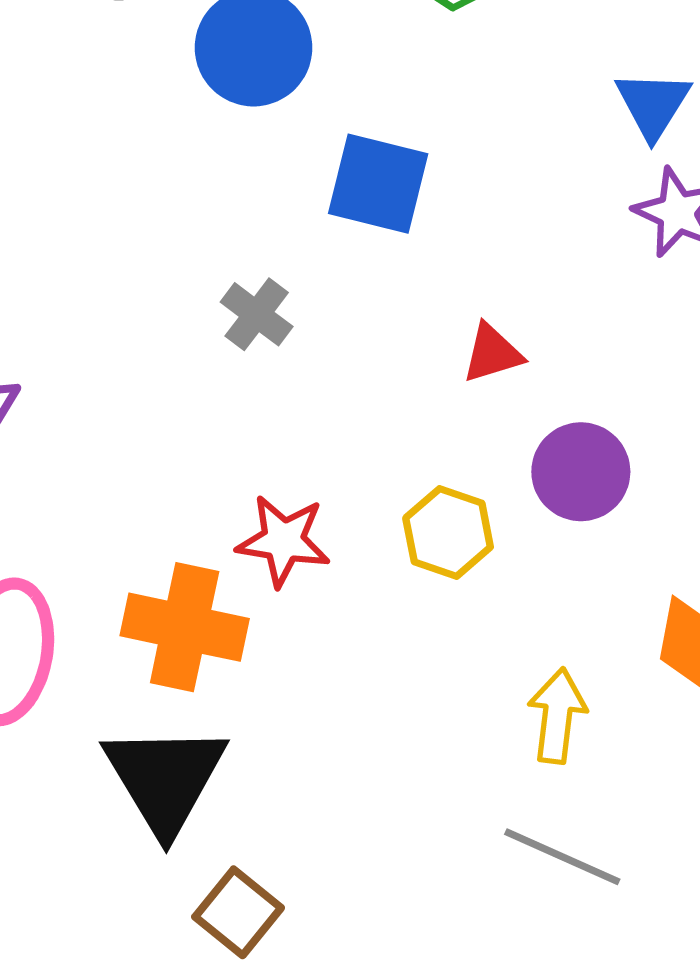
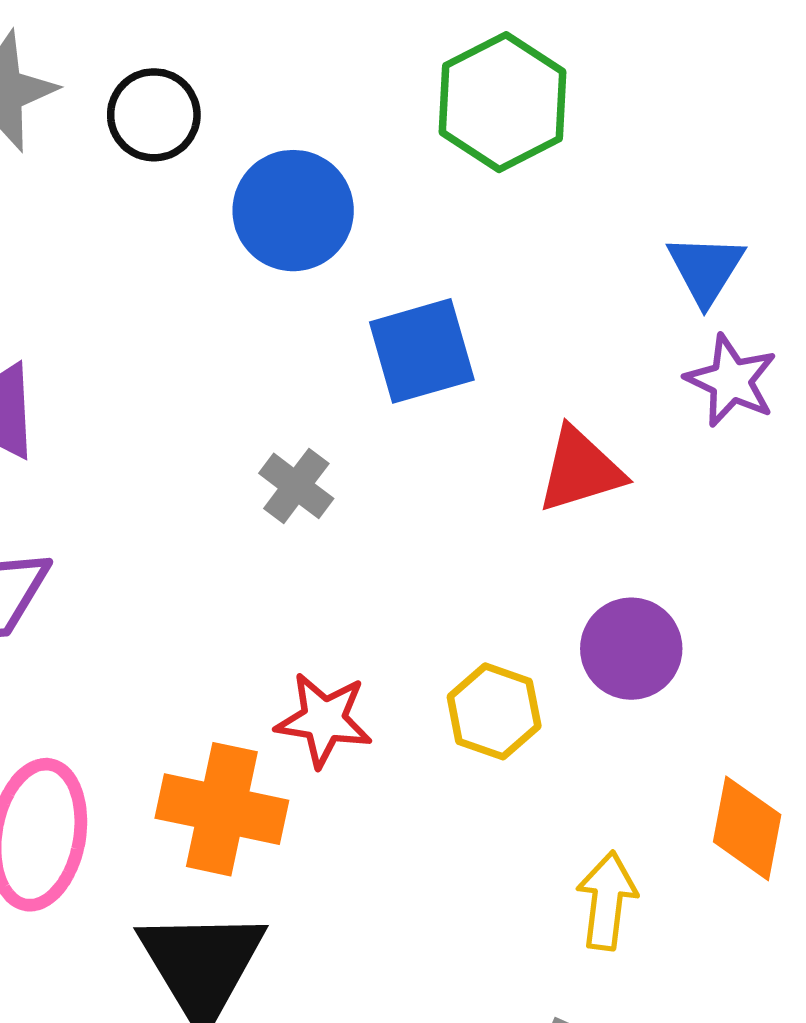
blue square: (378, 184) -> (422, 351), turned -30
red triangle: (492, 353) -> (580, 470), moved, size x1.4

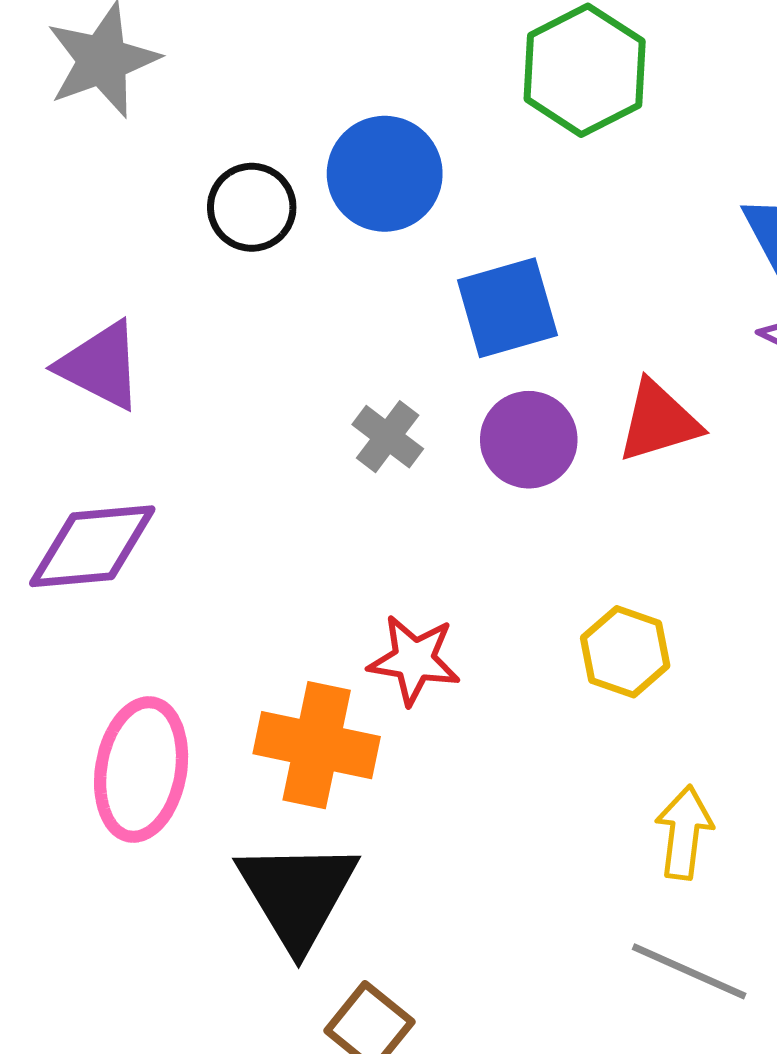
black circle: (154, 115) -> (252, 207), moved
purple circle: (631, 649) -> (529, 440), moved
yellow hexagon: (494, 711) -> (625, 652), moved

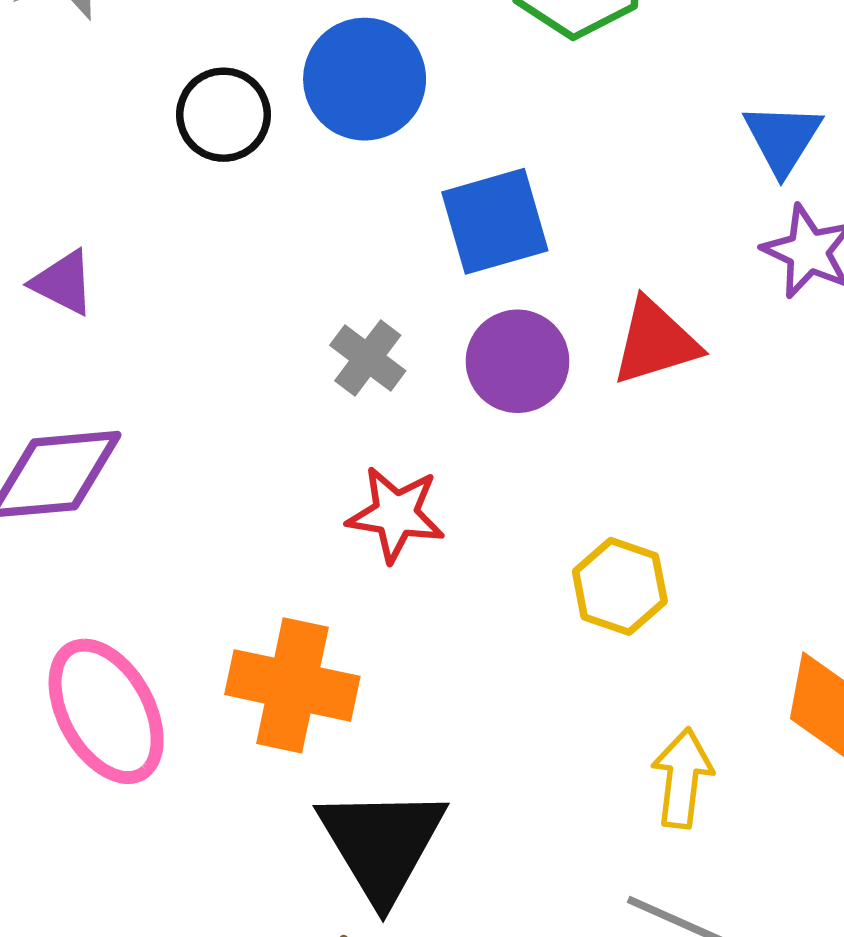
purple triangle: (100, 366) -> (63, 283), size x0.7
red star: (414, 660) -> (396, 514), moved
pink ellipse: (141, 770) -> (106, 711), turned -39
black triangle: (297, 894) -> (382, 844), moved

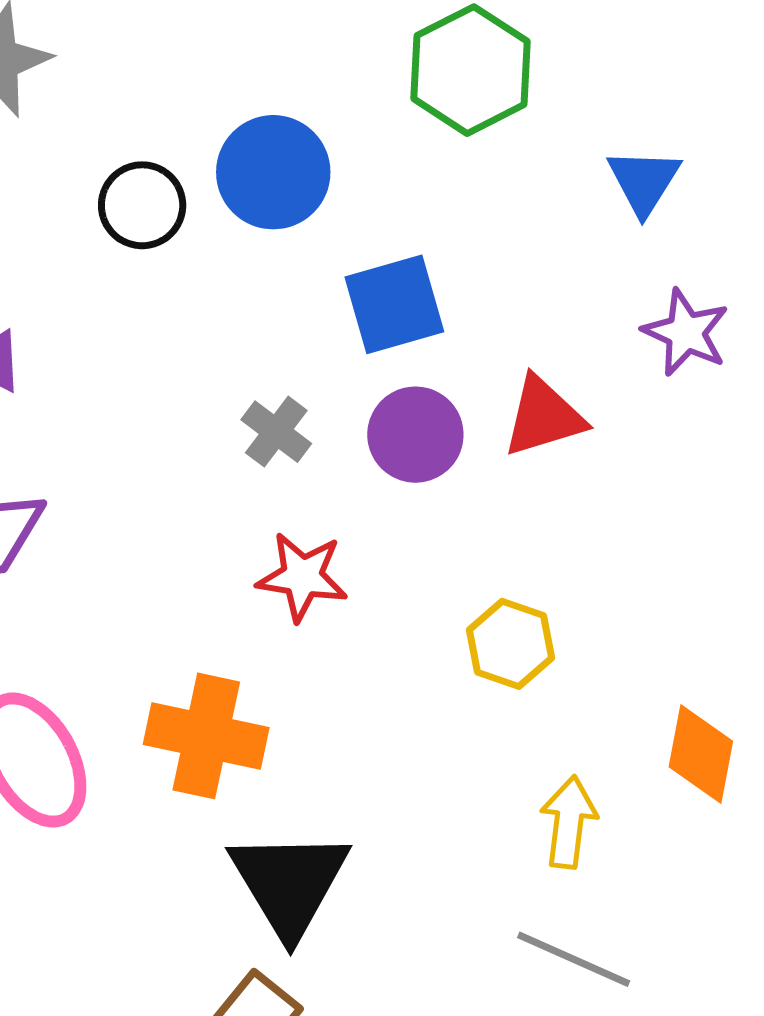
blue triangle: (782, 138) -> (644, 181), moved

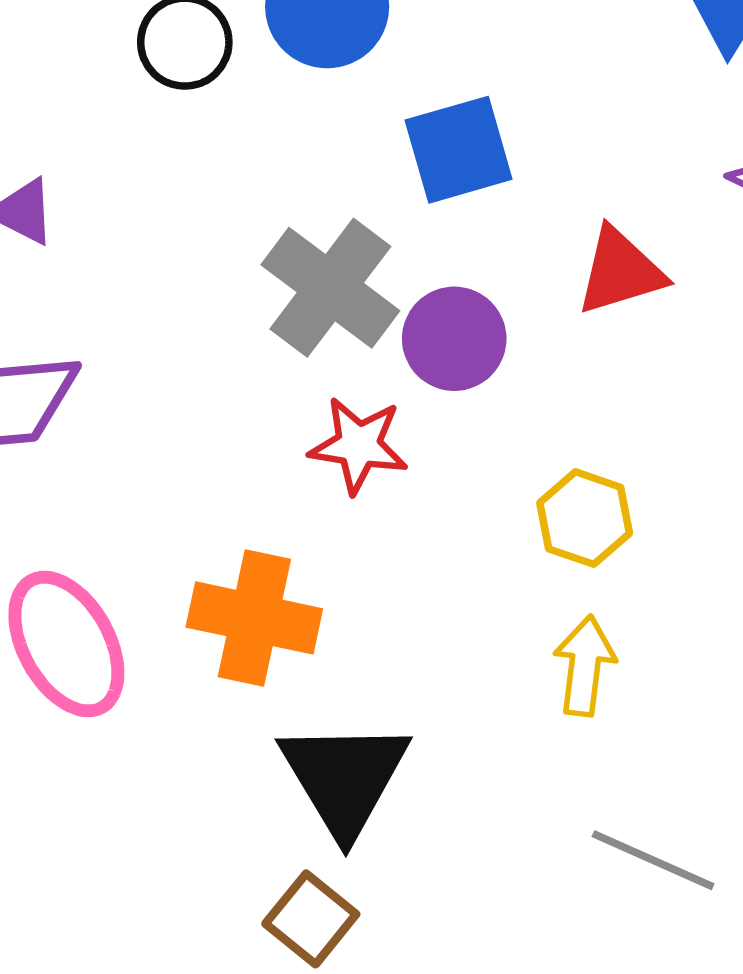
gray cross: (276, 432) -> (330, 288), size x1.8
purple circle: (415, 435) -> (454, 339), moved
yellow arrow: (569, 822) -> (585, 666), moved

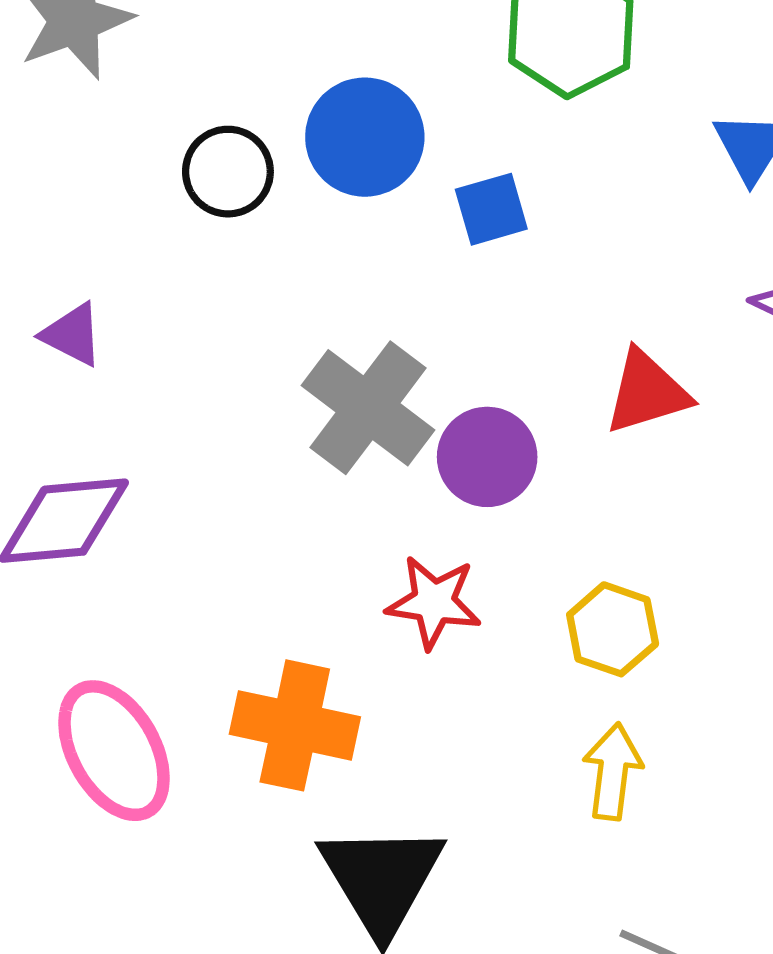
blue square: (459, 150) -> (491, 209), moved, size x0.7
red star: (359, 445) -> (434, 602), moved

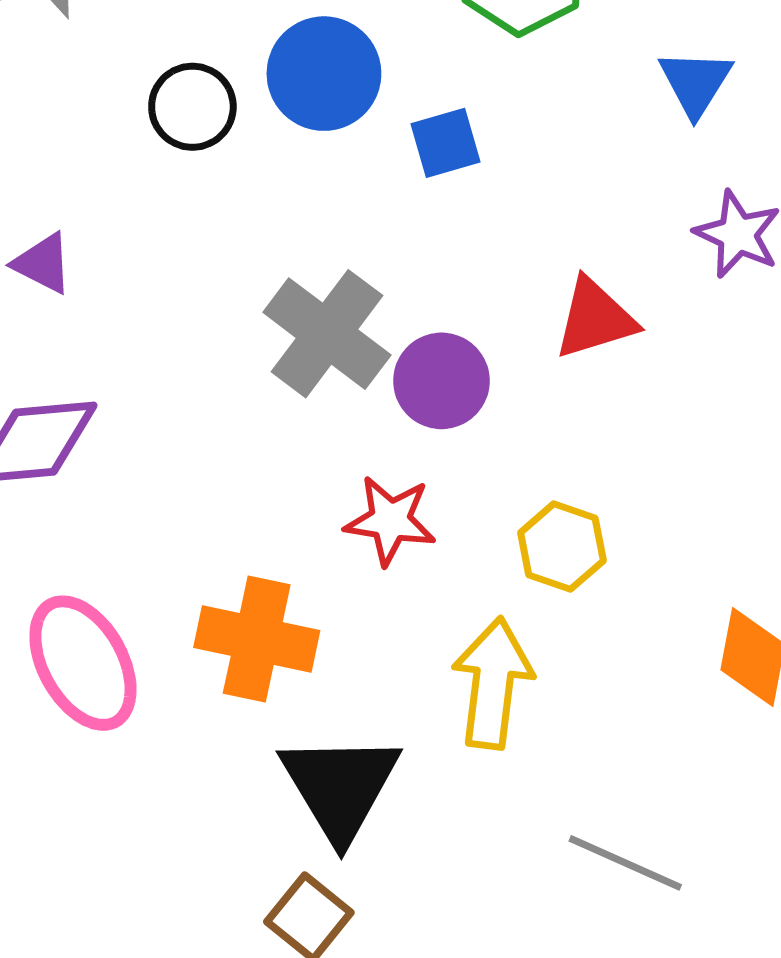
yellow arrow: (613, 771) -> (493, 683), moved, size x1.4

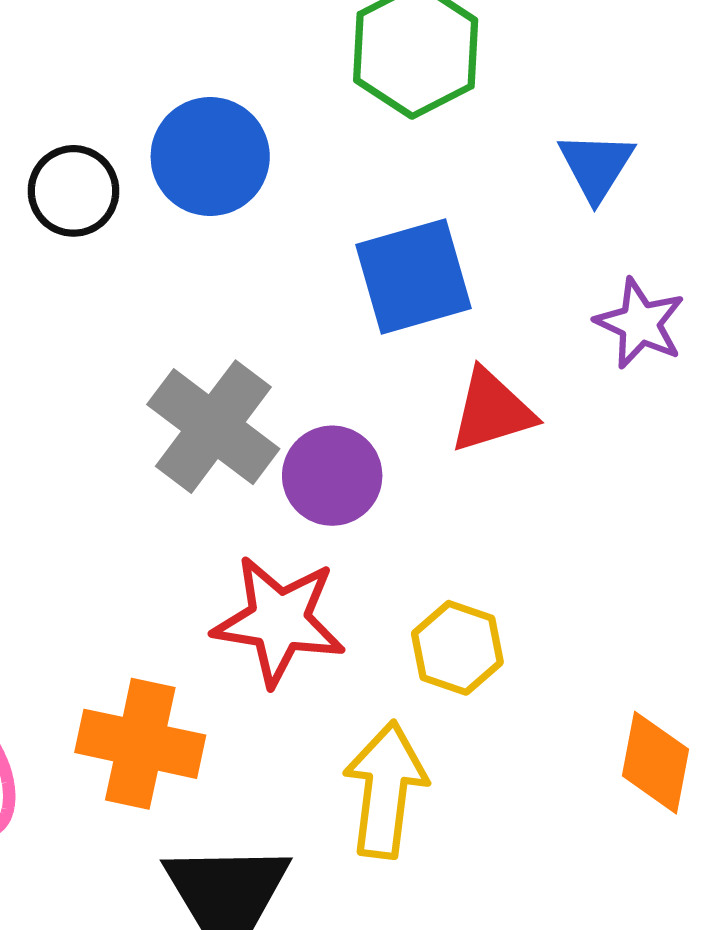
blue square: (445, 143) -> (414, 276), moved, size x1.6
red star: (390, 520) -> (279, 621), size x1.4

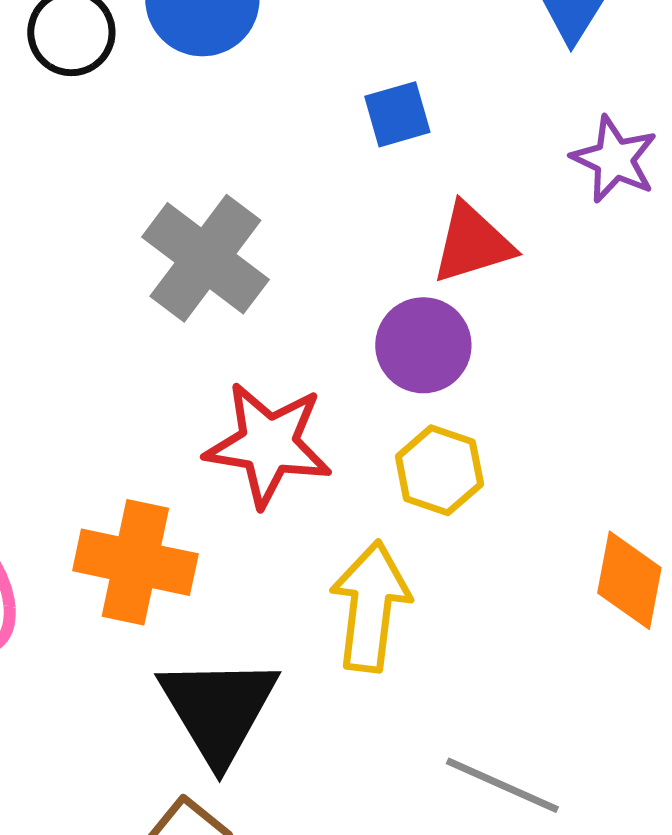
blue square: (414, 276) -> (397, 114), size x0.6
purple circle: (332, 476) -> (423, 345), moved

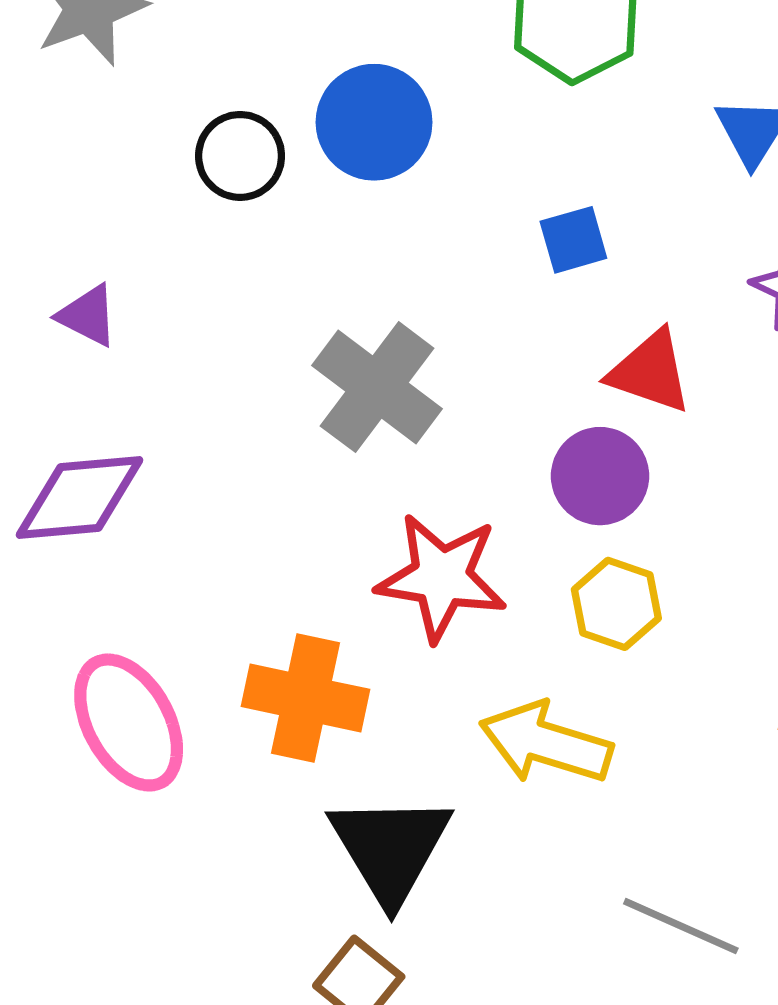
red triangle: (472, 243) -> (650, 372), turned 36
yellow arrow: (370, 606) -> (546, 743), turned -80

